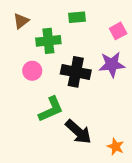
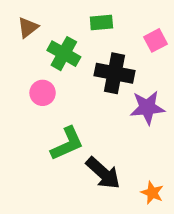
green cross: (48, 41) -> (64, 54), turned 35
purple star: (112, 65) -> (147, 108), moved
black cross: (76, 72) -> (115, 73), moved

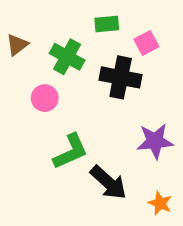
brown triangle: (28, 27) -> (17, 45), moved
pink square: (155, 40) -> (146, 43), moved
purple star: (147, 108) -> (155, 141), moved

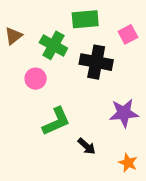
green rectangle: (107, 24) -> (85, 19), size x1.4
pink square: (146, 43) -> (128, 34), moved
black arrow: (108, 183) -> (87, 146), size x0.6

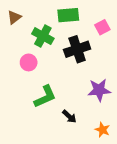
brown triangle: (13, 36) -> (14, 17), moved
black cross: (96, 62) -> (77, 49), turned -30

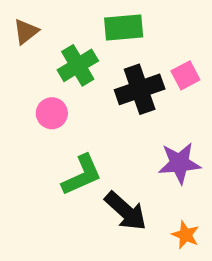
pink square: (102, 27) -> (185, 75), moved
green cross: (43, 36) -> (78, 65), turned 30
black arrow: (69, 116) -> (126, 211), size x1.6

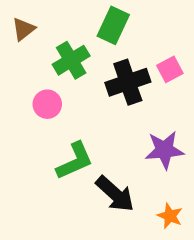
green rectangle: (124, 27) -> (113, 25), turned -60

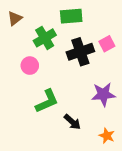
green rectangle: (113, 25) -> (71, 16), turned 60
black arrow: (115, 194) -> (72, 122), size x0.7

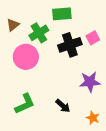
brown triangle: (15, 18) -> (13, 25), moved
pink circle: (30, 66) -> (26, 57), size x1.6
green L-shape: (47, 101) -> (25, 104), moved

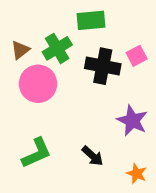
brown triangle: (13, 25) -> (20, 50), moved
black cross: (70, 45) -> (103, 66), turned 30
purple star: (90, 82) -> (132, 121), turned 30

